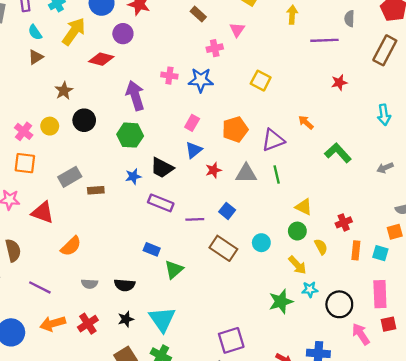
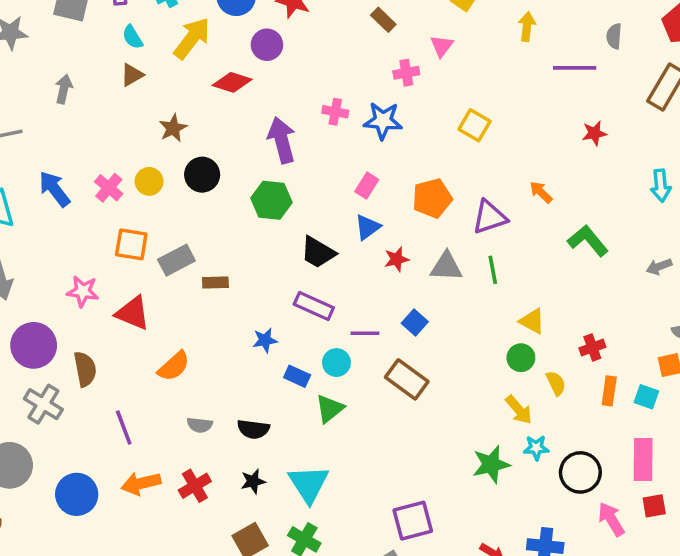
orange square: (25, 163) -> (131, 244), moved
blue star: (133, 176) -> (265, 340), moved
cyan circle: (261, 243) -> (336, 363), moved
purple line: (40, 287) -> (124, 427), turned 40

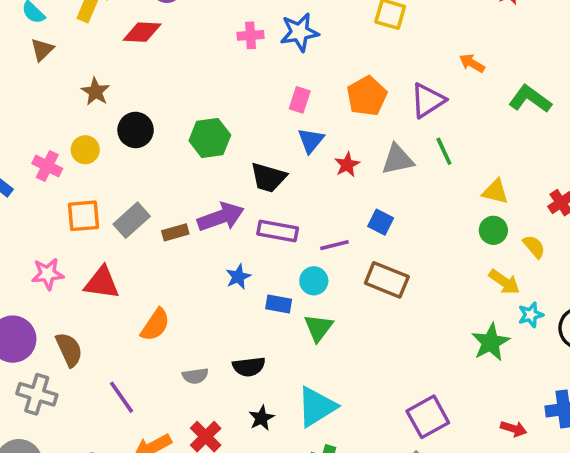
purple arrow: (282, 140) -> (221, 217), moved, turned 99
cyan triangle: (309, 484) -> (317, 407), turned 45

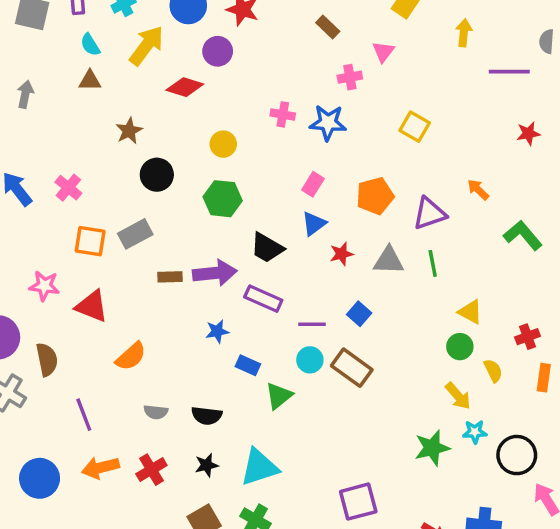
brown triangle: (42, 50) -> (90, 81), turned 30
yellow circle: (85, 150) -> (223, 144), moved
gray rectangle: (132, 220) -> (135, 234), moved
cyan circle: (314, 281) -> (310, 360), moved

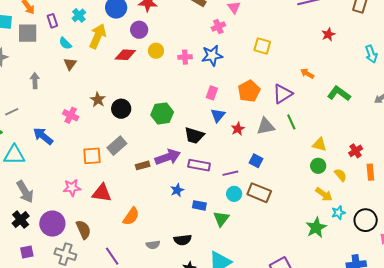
brown triangle: (90, 81) -> (70, 64), turned -40
brown star: (129, 131) -> (98, 100), moved
yellow circle: (223, 144) -> (156, 51), moved
pink cross: (68, 188) -> (71, 115), moved

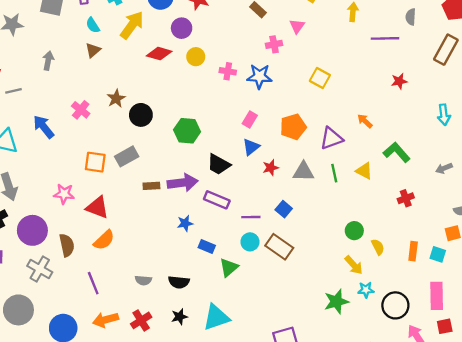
yellow triangle: (319, 144) -> (364, 171), moved
red cross: (356, 151) -> (406, 198), moved
orange semicircle: (131, 216) -> (104, 240), moved

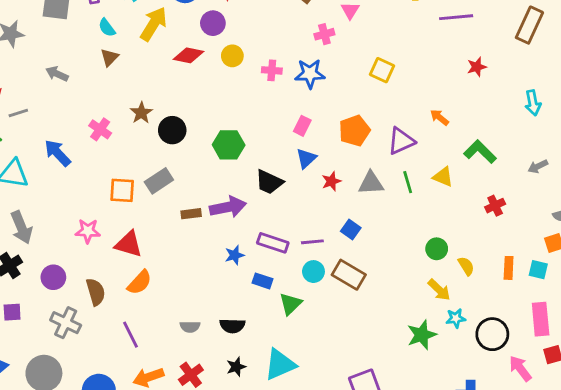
gray arrow: (48, 61) -> (57, 74), turned -72
purple rectangle: (217, 200) -> (273, 243), moved
purple circle: (32, 230) -> (53, 277), size x0.7

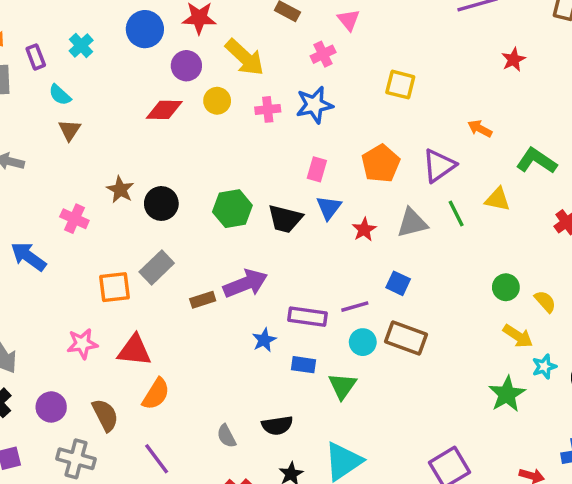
yellow arrow: (154, 24) -> (245, 57), moved, turned 112
black trapezoid: (269, 182) -> (285, 219), moved
gray semicircle: (190, 327) -> (226, 436), turned 72

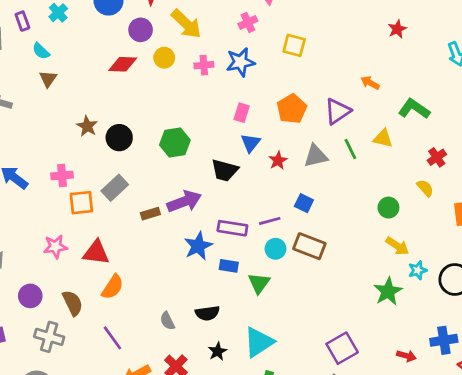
yellow square: (400, 85) -> (294, 45), moved
pink cross: (74, 219) -> (62, 176), moved, turned -30
black trapezoid: (285, 219) -> (225, 170), moved
yellow semicircle: (545, 301) -> (425, 188), moved
blue star: (264, 340) -> (198, 246), size x1.5

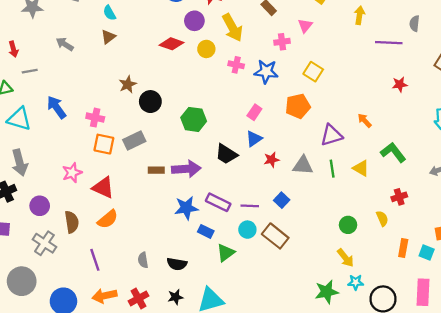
orange pentagon: (292, 109) -> (298, 106), moved
pink star: (55, 247) -> (72, 173), turned -30

